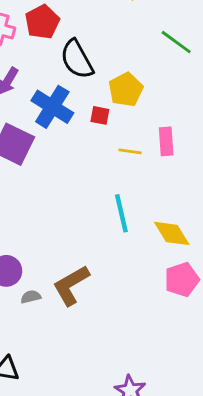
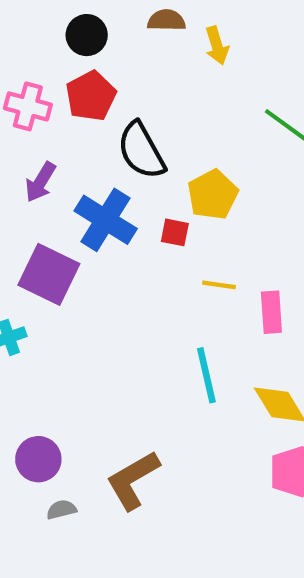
pink rectangle: (166, 141) -> (271, 312), moved
gray semicircle: (31, 297) -> (61, 510), moved

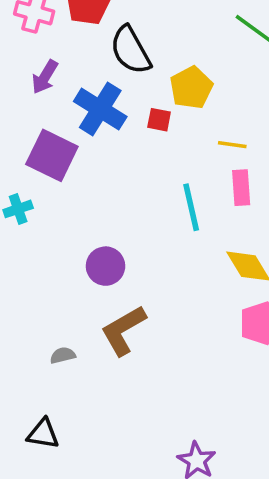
yellow line: (219, 285) -> (232, 145), moved
cyan line: (206, 375) -> (191, 207), moved
purple circle: (38, 459) -> (106, 266), moved

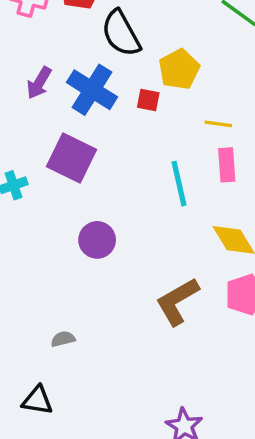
purple arrow: (45, 77) -> (39, 83), moved
purple square: (52, 155) -> (71, 158), moved
brown L-shape: (123, 330) -> (177, 301), moved
gray semicircle: (63, 355) -> (63, 339), moved

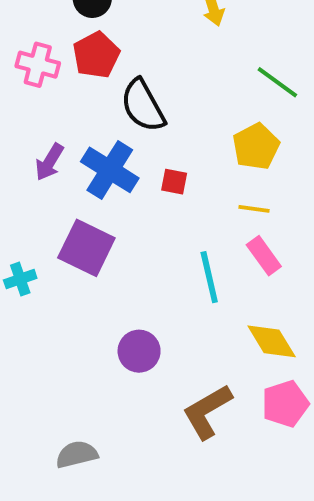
yellow pentagon: (179, 69) -> (256, 147), moved
pink rectangle: (227, 165) -> (264, 256), turned -32
purple circle: (97, 240) -> (139, 351), moved
gray semicircle: (63, 339) -> (77, 454), size x1.5

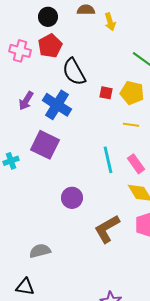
yellow pentagon: (256, 147) -> (132, 93), turned -30
red square: (174, 182) -> (106, 93), moved
pink rectangle: (264, 256) -> (136, 164), moved

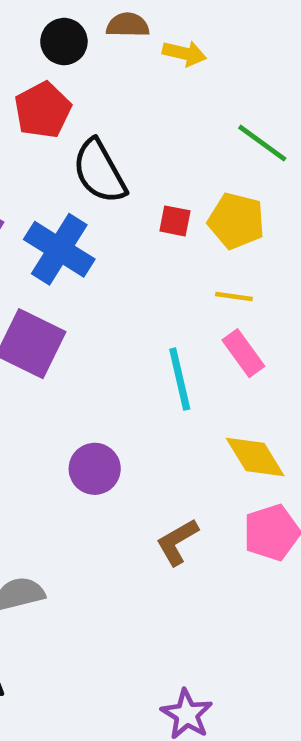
black circle: (48, 17) -> (64, 42), moved
yellow arrow: (110, 22) -> (184, 53), turned -60
pink rectangle: (136, 164) -> (243, 353), moved
brown L-shape: (107, 229) -> (177, 542), size x0.7

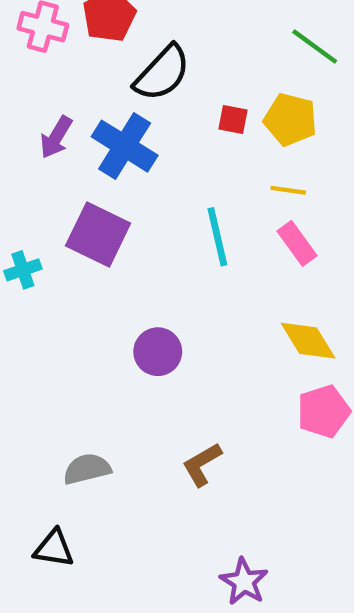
black semicircle: (99, 171) -> (162, 73), turned -108
cyan line: (180, 379) -> (217, 237), moved
brown L-shape: (177, 542) -> (202, 464), moved

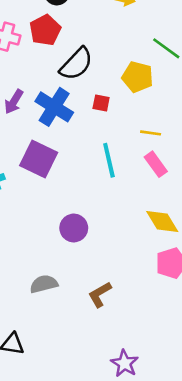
red square: (233, 120) -> (101, 103), moved
yellow pentagon: (290, 120) -> (138, 77), moved
gray semicircle: (87, 469) -> (44, 284), moved

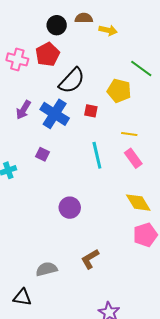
purple square: (39, 159) -> (43, 154), size x0.5
gray semicircle: (44, 284) -> (47, 269), moved

